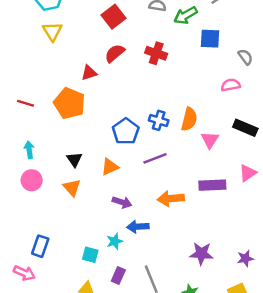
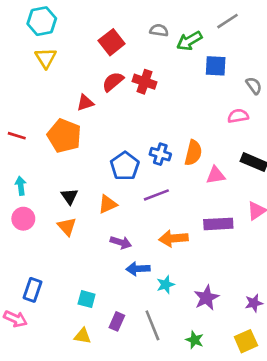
red cross: (156, 53) -> (145, 82), moved
pink triangle: (210, 140) -> (216, 175), turned 48
cyan star: (115, 241) -> (166, 285), moved
purple star: (201, 254) -> (206, 298), turned -30

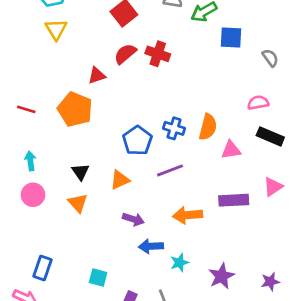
pink semicircle: (238, 116) -> (258, 103), moved

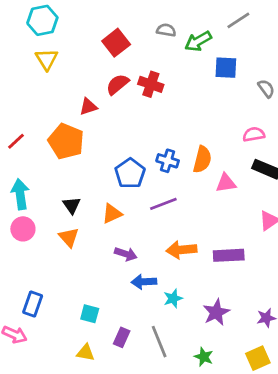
red line: (26, 109) -> (16, 141), turned -60
cyan arrow: (30, 161) -> (20, 194), size x1.5
purple rectangle: (234, 200) -> (229, 255), moved

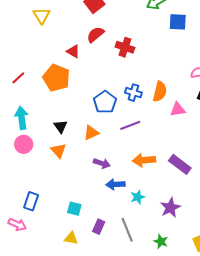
red cross: (151, 84) -> (125, 47), moved
red triangle: (88, 107) -> (73, 51), turned 48
purple rectangle: (229, 255) -> (180, 164), turned 40

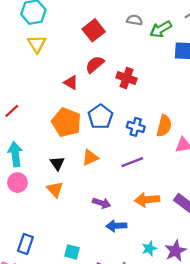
orange pentagon: (56, 78) -> (66, 122), moved
blue pentagon: (105, 102) -> (100, 117), moved
orange triangle: (91, 133) -> (90, 158), moved
cyan star: (138, 197) -> (149, 249), moved

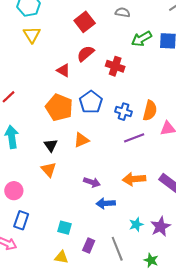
green arrow: (161, 29) -> (141, 39), moved
purple line: (132, 162) -> (134, 138), moved
pink circle: (17, 183) -> (14, 191), moved

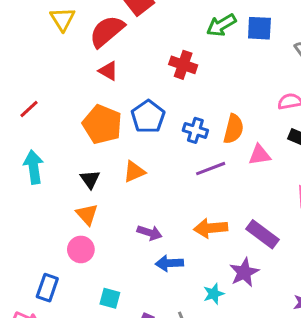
red semicircle: (86, 54) -> (107, 31), moved, size x1.4
pink circle: (14, 191) -> (81, 249), moved
purple star: (160, 227) -> (244, 272), moved

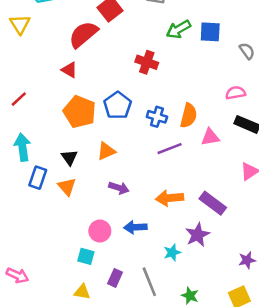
yellow triangle: (63, 19) -> (20, 24), moved
red triangle: (108, 71) -> (69, 70), moved
purple arrow: (150, 233) -> (119, 188), moved
pink circle: (81, 249) -> (100, 231), moved
blue rectangle: (47, 288) -> (38, 178), moved

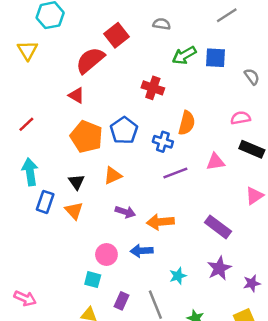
orange semicircle: (189, 116) -> (187, 123), moved
orange arrow: (170, 198) -> (160, 222), moved
purple star: (198, 235) -> (219, 268), moved

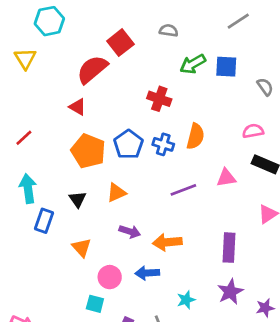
blue cross: (163, 142) -> (163, 144), moved
orange triangle: (74, 211) -> (82, 248), moved
purple rectangle: (218, 227) -> (229, 248), turned 56

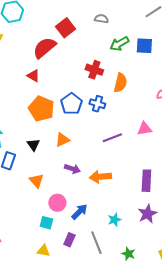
orange semicircle: (195, 136) -> (120, 83), moved
blue arrow: (147, 273) -> (79, 212), moved, turned 138

